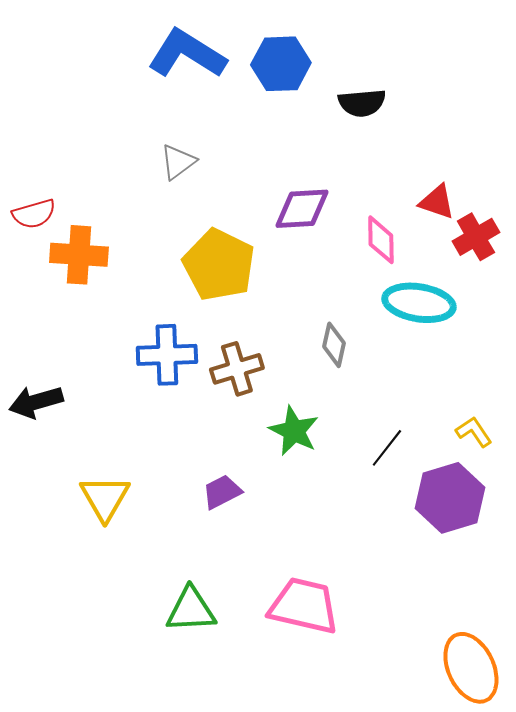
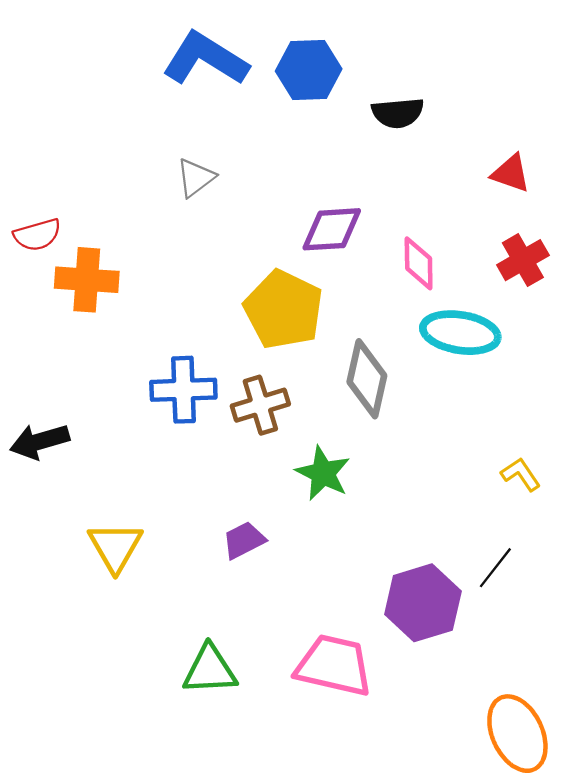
red triangle: (437, 202) -> (511, 173), moved
yellow pentagon: (219, 265) -> (283, 310), moved
gray diamond: (334, 345) -> (367, 379), size x1.6
black line: (387, 448) -> (495, 568), moved
purple hexagon: (450, 498) -> (423, 603), moved

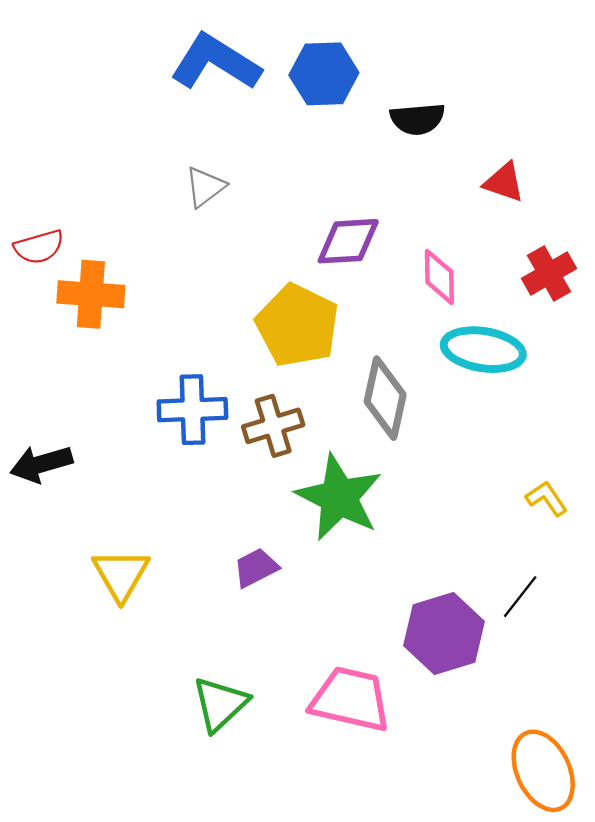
red triangle: (511, 173) -> (504, 182), moved
green star: (323, 473) -> (339, 497), size x1.5
green triangle: (210, 670) -> (220, 704), turned -40

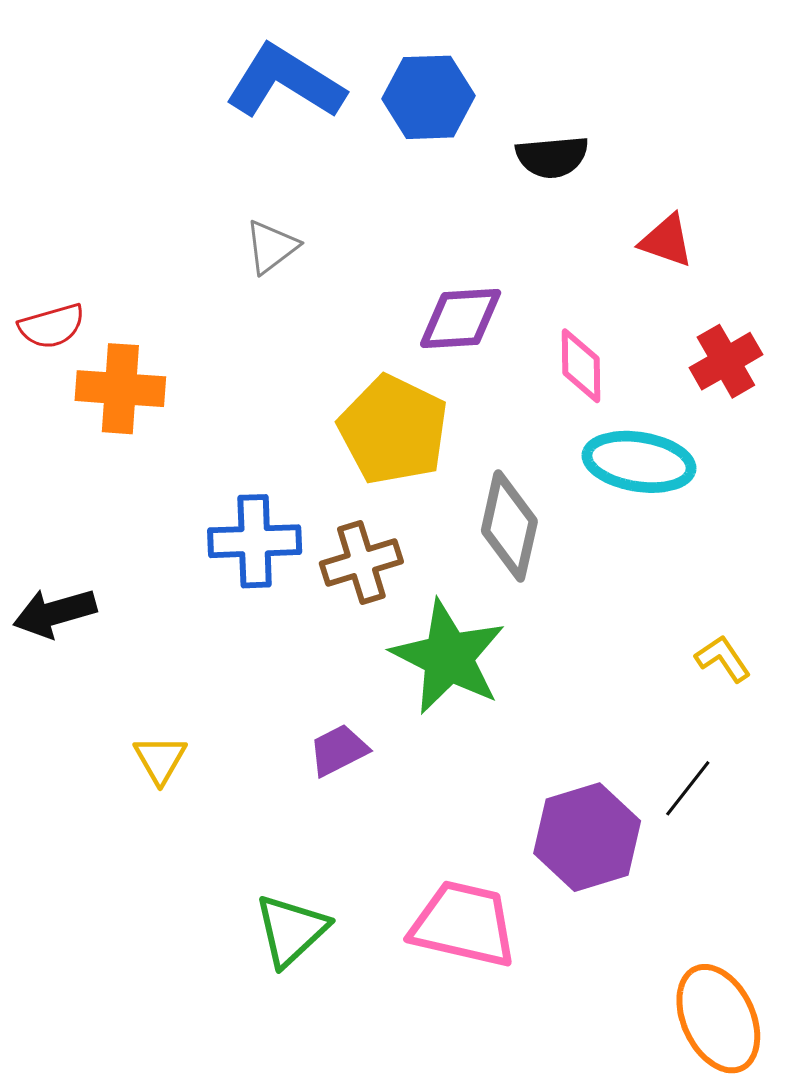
yellow triangle: (121, 575) -> (160, 759), size x0.7

